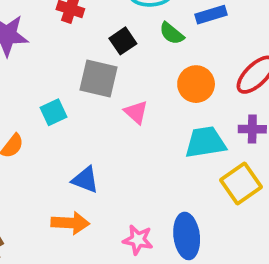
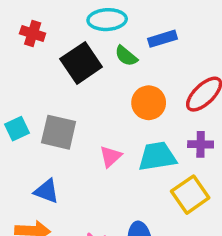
black square: (123, 41) -> (81, 63), size x1.6
gray square: (98, 78) -> (59, 132), moved
pink triangle: (136, 112) -> (111, 156), moved, turned 35

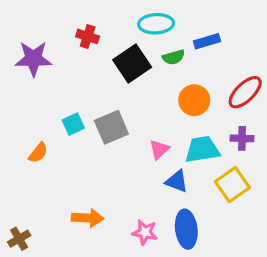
green semicircle: (126, 56) -> (174, 57), turned -55
gray square: (59, 132) -> (111, 127), turned -36
blue triangle: (46, 191) -> (177, 181), moved

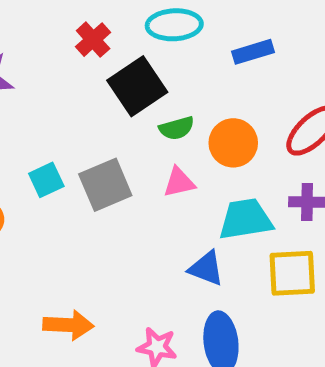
red cross: (88, 36) -> (93, 40), moved, turned 30
green semicircle: (174, 57) -> (177, 128), moved
pink triangle: (159, 150) -> (179, 182), moved, turned 30
yellow square: (232, 185) -> (292, 273), turned 32

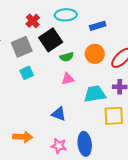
orange circle: (233, 143) -> (95, 54), moved
cyan square: (46, 180) -> (27, 73), moved
gray square: (105, 185) -> (22, 47), moved
blue triangle: (206, 268) -> (59, 114), moved

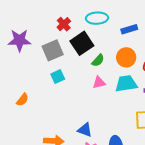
green semicircle: (67, 57) -> (98, 60), turned -32
cyan trapezoid: (95, 94) -> (126, 84), moved
blue triangle: (59, 114) -> (85, 130), moved

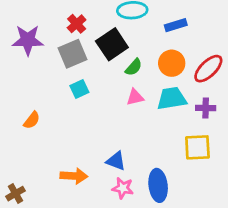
red cross: (64, 24) -> (77, 24), moved

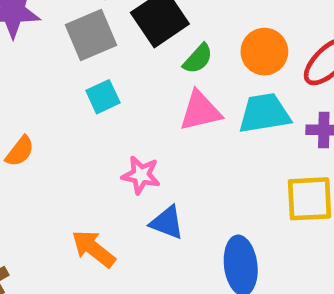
pink triangle: (135, 97) -> (200, 111), size x1.4
orange arrow: (74, 176) -> (93, 249), turned -145
pink star: (123, 188) -> (141, 175), moved

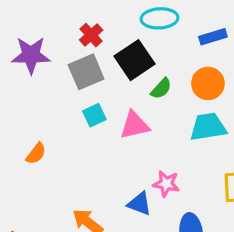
pink triangle: (200, 111) -> (134, 125), moved
pink star: (141, 175) -> (166, 184), moved

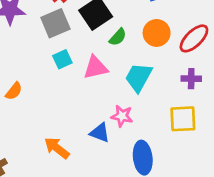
cyan trapezoid: (208, 127) -> (139, 77), moved, turned -52

